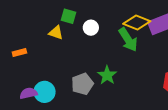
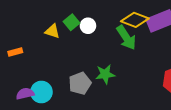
green square: (69, 16) -> (71, 22), moved, turned 35
green star: (107, 75) -> (105, 74), turned 30

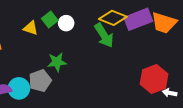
green star: (105, 74) -> (57, 62), moved
gray pentagon: (80, 83) -> (40, 81), moved

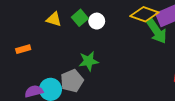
yellow triangle: (31, 28) -> (54, 19), moved
green arrow: (104, 35) -> (157, 31), moved

